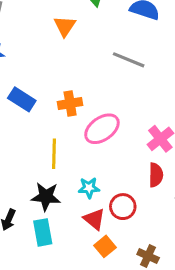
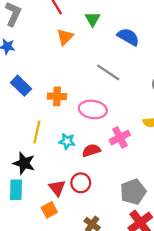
pink ellipse: (102, 129) -> (93, 109), moved, turned 32
red semicircle: (156, 175) -> (91, 150), moved, turned -120
cyan star: (89, 188) -> (67, 141), moved
orange square: (105, 246) -> (49, 210), moved

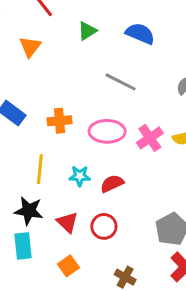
green triangle: (93, 19) -> (87, 31), moved, turned 35
orange triangle: (65, 37) -> (30, 47), moved
pink cross: (120, 137) -> (150, 138), moved
red triangle: (57, 188) -> (67, 222), moved

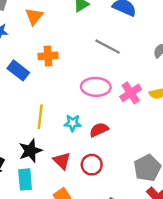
orange cross: (59, 121) -> (48, 56), moved
black star: (29, 211) -> (30, 151), turned -30

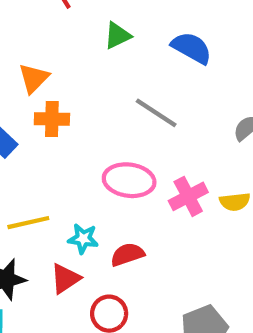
orange triangle: (34, 16) -> (34, 78), moved
yellow line: (40, 117) -> (28, 223), turned 65
red triangle: (62, 161) -> (65, 279), moved, turned 36

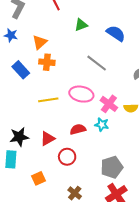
pink cross: (188, 196) -> (109, 104), turned -30
yellow line: (28, 223) -> (48, 100), moved
cyan star: (83, 239) -> (102, 125), moved

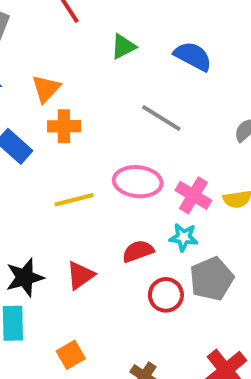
red circle: (67, 157) -> (166, 295), moved
gray pentagon: (112, 167) -> (212, 279), moved

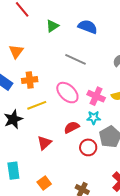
orange cross: (64, 126) -> (30, 80), moved
pink ellipse: (138, 182) -> (67, 93), turned 45
black star: (25, 277) -> (13, 119), moved

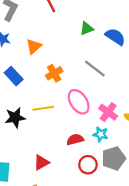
green triangle: (52, 26) -> (87, 29), moved
orange cross: (30, 80) -> (54, 73), moved, turned -35
red triangle: (44, 143) -> (41, 162), moved

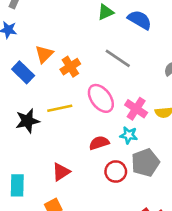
orange triangle: (34, 46) -> (44, 54), moved

